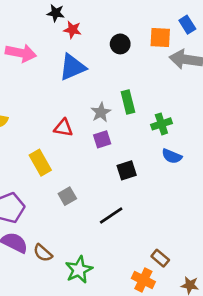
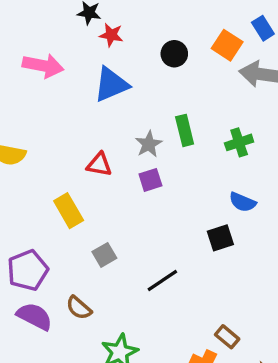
orange square: (160, 38) -> (227, 45), turned 30
green cross: (161, 124) -> (239, 142), moved
black square: (127, 170) -> (220, 238), moved
brown semicircle: (43, 253) -> (79, 308), moved

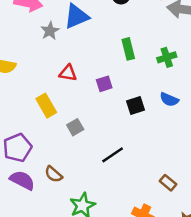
gray star: (149, 144) -> (50, 31), moved
black square: (220, 238) -> (135, 106), moved
gray square: (104, 255) -> (75, 127), moved
brown rectangle: (227, 337) -> (168, 183), moved

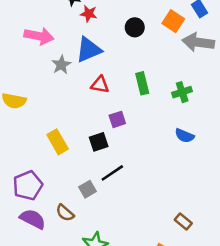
red triangle: (68, 73) -> (100, 85), moved
black square: (135, 106) -> (99, 142), moved
gray square: (75, 127) -> (87, 189), moved
black line: (113, 155) -> (112, 173), moved

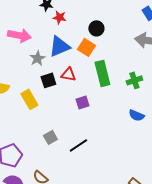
orange square: (173, 21) -> (86, 47), moved
green rectangle: (142, 83) -> (102, 73), size x1.4
yellow rectangle: (58, 142) -> (29, 99), moved
black square: (99, 142) -> (48, 80), moved
gray square: (87, 189) -> (50, 137), moved

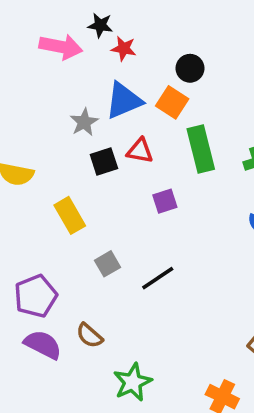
pink arrow: (19, 35) -> (61, 47), moved
yellow rectangle: (29, 99) -> (70, 215), moved

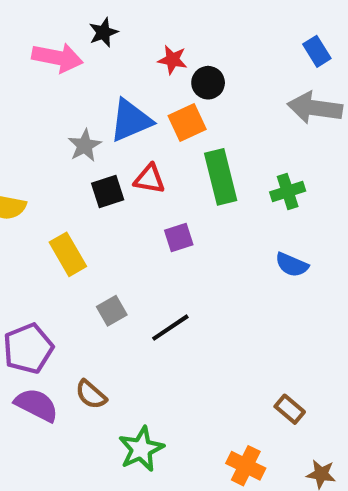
black star: (100, 25) -> (103, 32), turned -30
red star: (124, 49) -> (172, 60), moved
orange square: (172, 102) -> (187, 122), turned 32

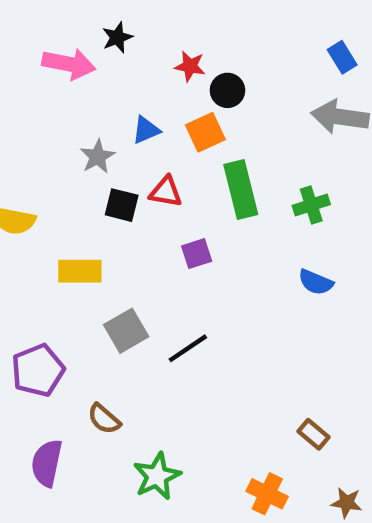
blue triangle: (131, 120) -> (146, 130), size x0.6
black square: (108, 192) -> (122, 205), turned 32
yellow rectangle: (68, 254) -> (80, 271), turned -60
gray square: (112, 311) -> (126, 331), size x1.4
purple semicircle: (36, 405) -> (47, 463), moved, turned -105

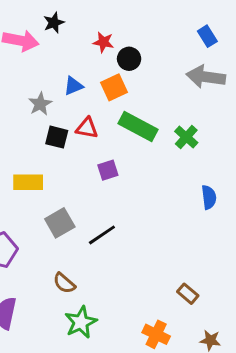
green rectangle: (241, 190) -> (138, 127), turned -48
green cross: (311, 205) -> (186, 137), turned -30
blue semicircle: (316, 282) -> (209, 197), moved, turned -120
brown semicircle: (104, 419) -> (64, 283), moved

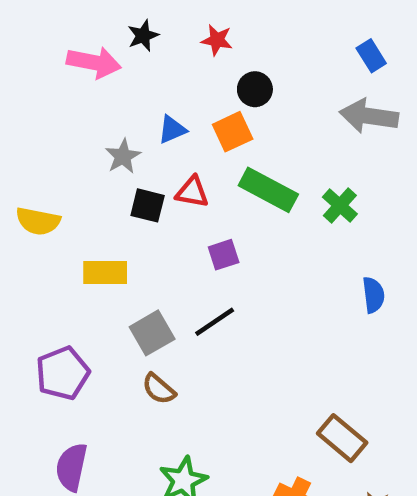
red star: (103, 42) -> (217, 40), moved
black line: (102, 235) -> (215, 322), moved
brown semicircle: (64, 283) -> (159, 389), moved
brown rectangle: (188, 294) -> (342, 438), size x1.5

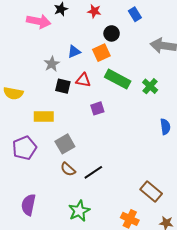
blue rectangle: (371, 56) -> (135, 14), moved
black line: (215, 322) -> (93, 172), moved
purple pentagon: (63, 373) -> (24, 148), moved

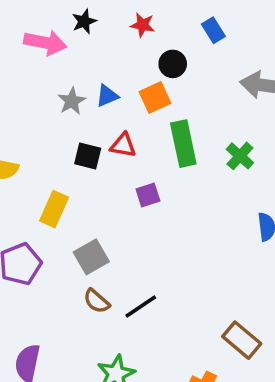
gray star: (52, 64) -> (72, 101), moved
green rectangle: (118, 79) -> (183, 144), turned 50
yellow rectangle: (44, 117) -> (54, 209), turned -66

